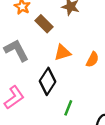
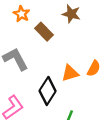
orange triangle: (62, 53) -> (70, 73), moved

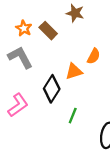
orange star: (21, 14) -> (24, 28), moved
orange semicircle: (94, 68) -> (94, 56), moved

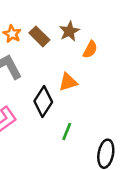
brown star: (75, 13) -> (69, 31), moved, turned 30
orange semicircle: (94, 56) -> (90, 49), moved

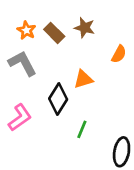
brown star: (69, 31) -> (85, 28), turned -30
orange semicircle: (90, 49) -> (119, 54), moved

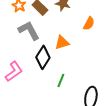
gray L-shape: (22, 63) -> (29, 30), moved

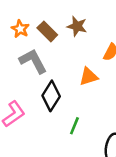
orange triangle: (62, 42) -> (89, 77), moved

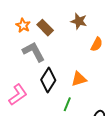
brown star: (77, 26) -> (79, 21), moved
orange triangle: (89, 77) -> (79, 79), moved

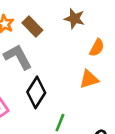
orange triangle: (79, 79) -> (89, 79), moved

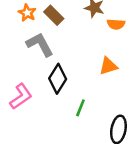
orange semicircle: (97, 48) -> (116, 24), moved, turned 66

